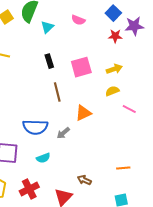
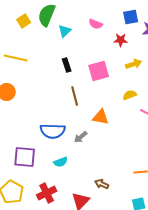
blue square: (113, 13) -> (131, 17), turned 35
red star: (115, 36) -> (121, 40), moved
yellow arrow: (114, 69) -> (134, 64), moved
orange triangle: (83, 113) -> (101, 117), turned 36

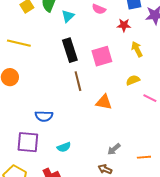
yellow arrow: (134, 64) -> (137, 49), turned -98
black rectangle: (67, 65) -> (70, 50), size x1.6
blue semicircle: (53, 131) -> (44, 116), moved, size x0.7
gray arrow: (81, 137) -> (114, 149), moved

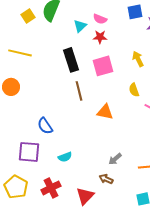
cyan triangle: (68, 16) -> (80, 26), moved
red star: (124, 25) -> (100, 37), moved
yellow semicircle: (133, 80) -> (134, 90), turned -88
blue semicircle: (44, 116) -> (45, 126), turned 54

